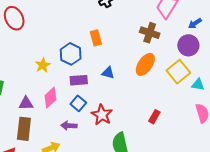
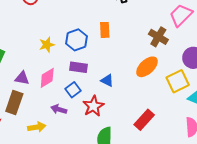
blue triangle: (108, 73) -> (107, 81), moved
red rectangle: (154, 117) -> (144, 120), size x1.5

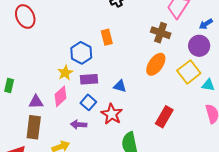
yellow star: (47, 45) -> (65, 73), moved

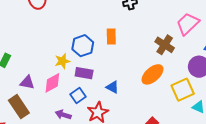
brown rectangle: (34, 127) -> (19, 107), turned -55

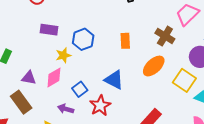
orange rectangle: (111, 36) -> (125, 41), moved
purple rectangle: (84, 73) -> (49, 30), moved
blue triangle: (112, 87) -> (114, 80), size x1.5
yellow square: (183, 90) -> (184, 80), turned -30

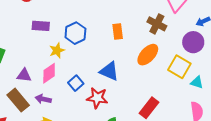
red star: (100, 106) -> (97, 98), turned -30
purple arrow: (66, 109) -> (43, 99), moved

